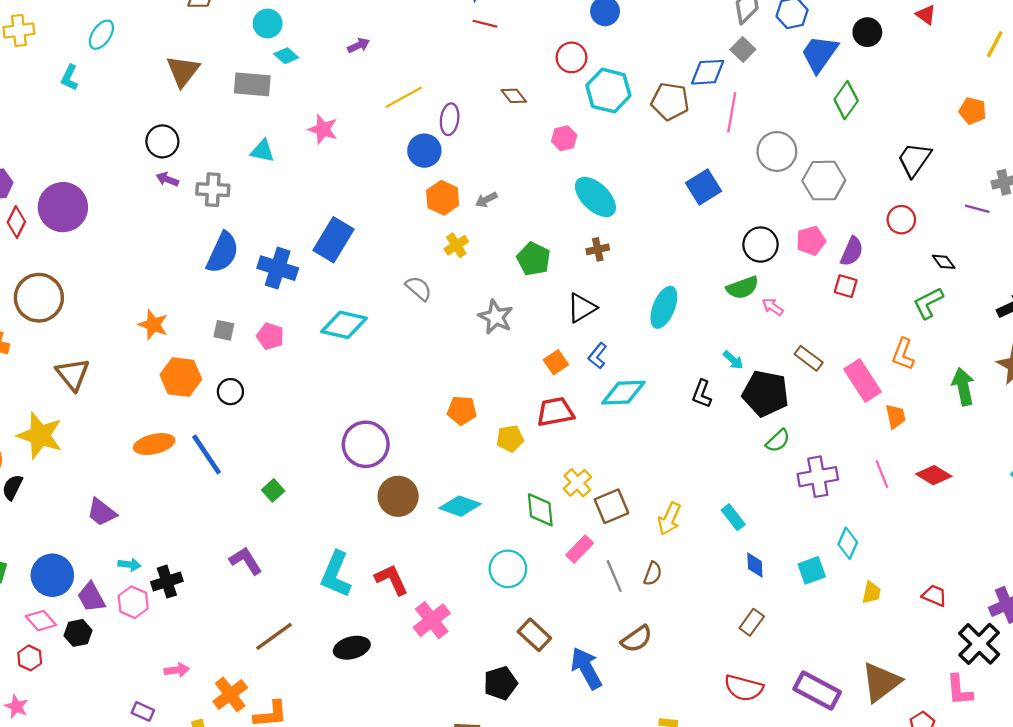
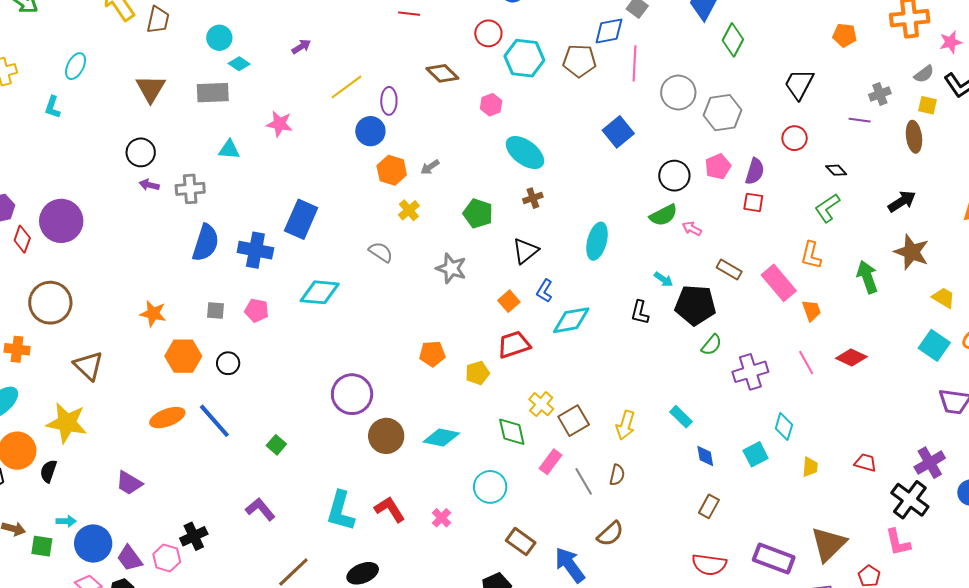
brown diamond: (514, 96) -> (442, 73), size x1.4
cyan arrow: (129, 565) -> (66, 521), moved
pink cross: (432, 620) -> (442, 518), moved, size x0.6

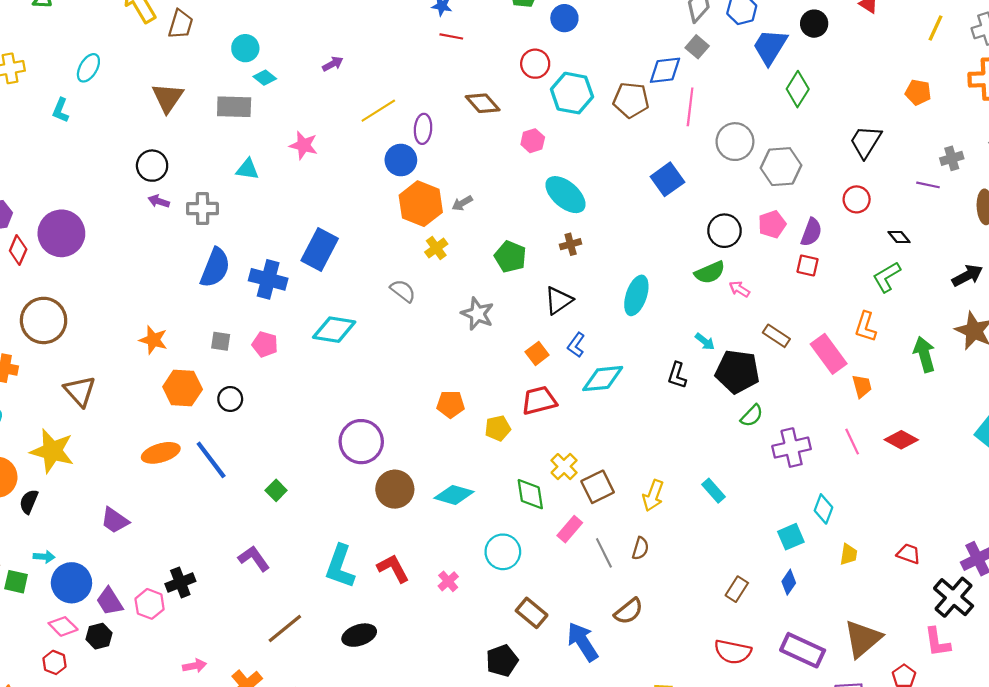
orange hexagon: (392, 170) -> (421, 204), size x1.4
blue diamond: (705, 456) -> (789, 582), moved, turned 40

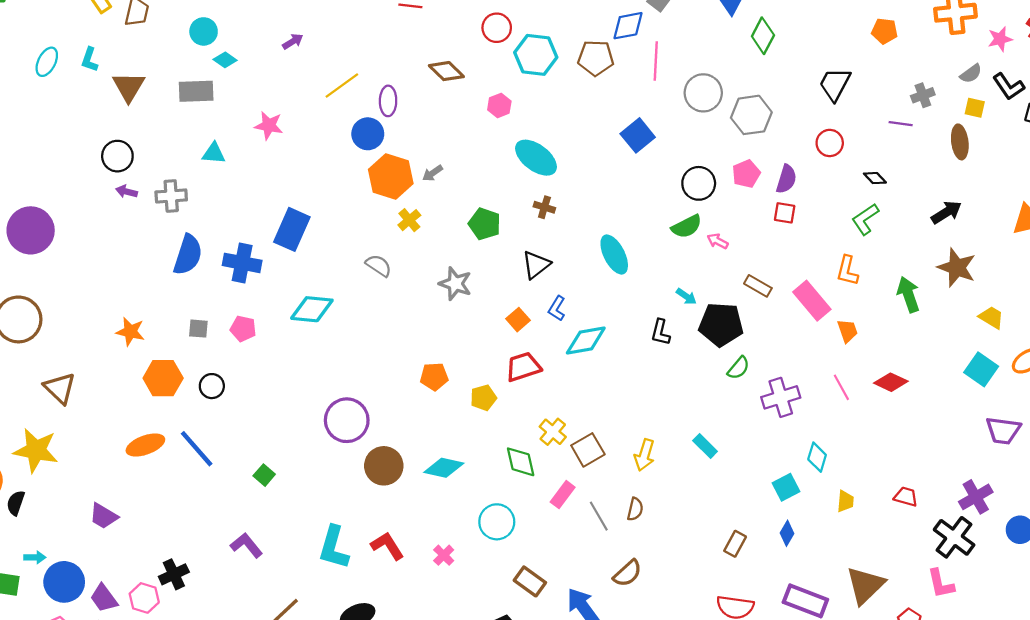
cyan L-shape: (61, 110) -> (90, 60), moved
brown cross: (571, 244) -> (544, 207), turned 36
cyan ellipse: (636, 295) -> (614, 254), turned -42

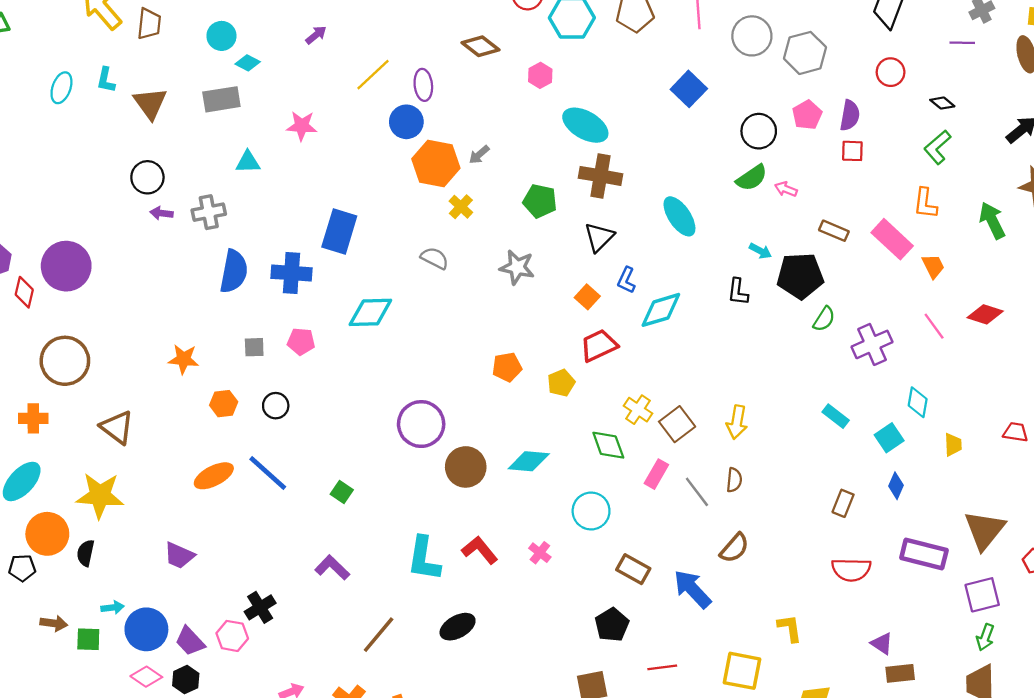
brown cross: (544, 207) -> (600, 176), size x1.8
orange hexagon: (163, 378) -> (224, 404), size x0.7
cyan rectangle: (705, 446) -> (836, 416), moved

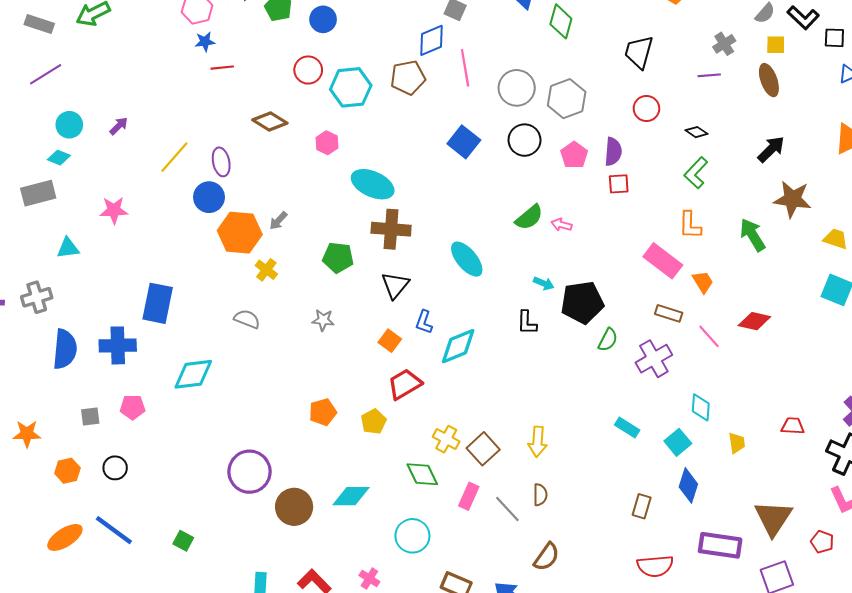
cyan circle: (221, 36) -> (69, 125), moved
black circle: (759, 131) -> (525, 140), moved
brown rectangle: (834, 231) -> (669, 313), moved
gray star: (517, 267) -> (323, 320), size x0.7
blue diamond: (896, 486) -> (688, 485), size x1.4

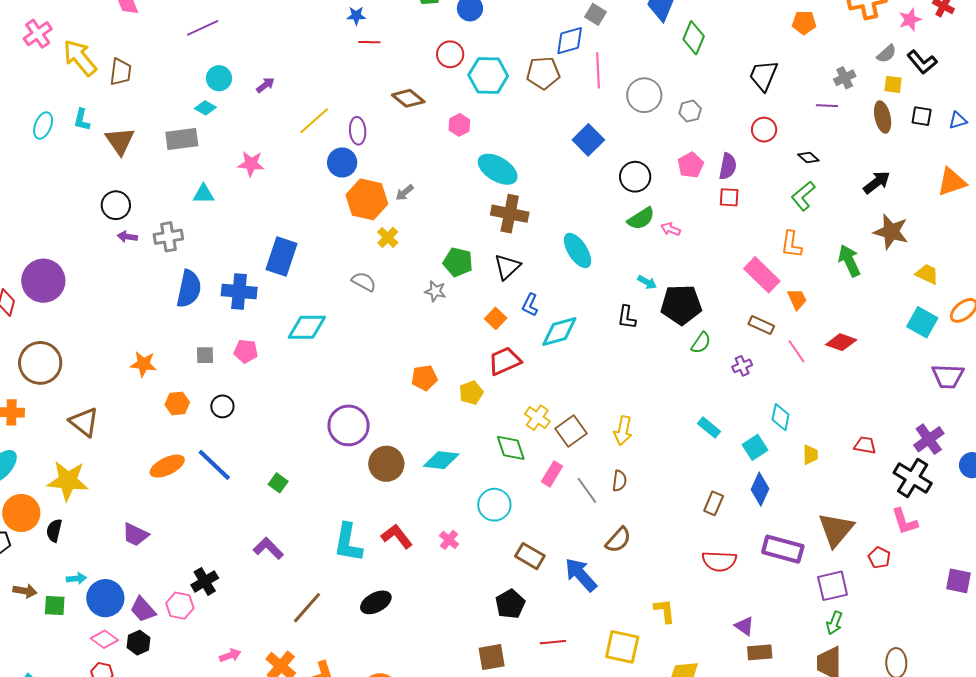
black square: (834, 38) -> (922, 116), moved
gray hexagon: (567, 99) -> (690, 111), size x0.6
black circle: (525, 140) -> (635, 177), moved
green pentagon: (338, 258) -> (458, 262), moved
purple cross: (654, 359) -> (742, 366), size x0.6

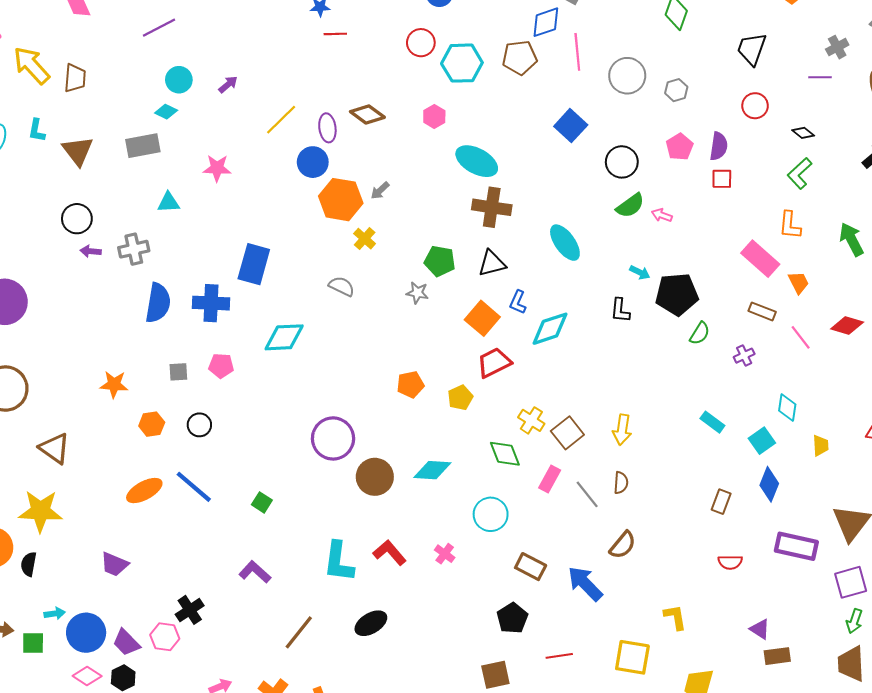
brown diamond: (408, 98) -> (367, 114), moved
black triangle: (507, 267) -> (492, 263), turned 32
orange square: (496, 318) -> (482, 318), size x1.5
red semicircle: (719, 561) -> (730, 562), size x0.7

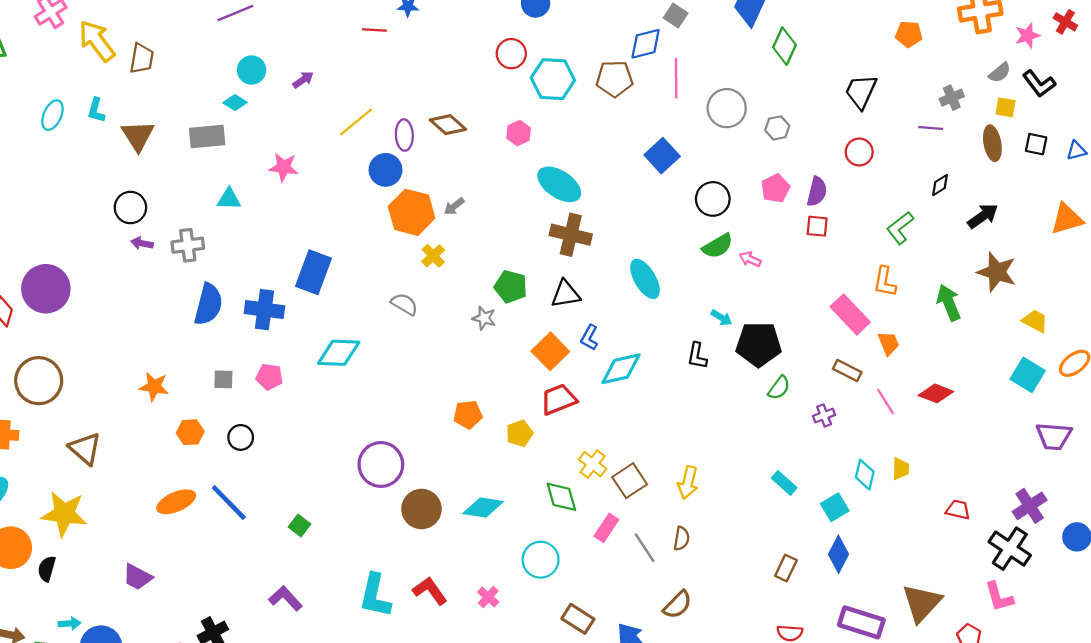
red line: (335, 34) -> (374, 30), moved
black diamond: (803, 133) -> (940, 185), moved, turned -75
yellow trapezoid: (821, 446) -> (901, 469), moved

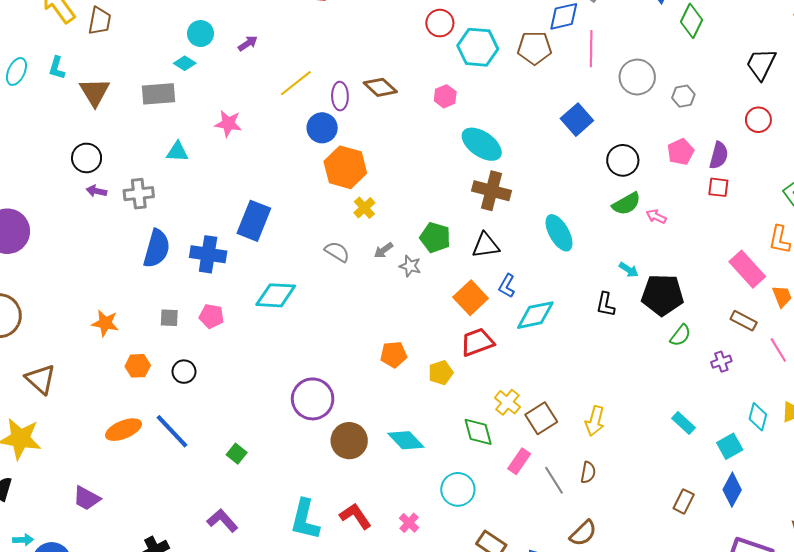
gray arrow: (454, 206) -> (383, 250), moved
cyan diamond: (483, 507) -> (406, 440), turned 36

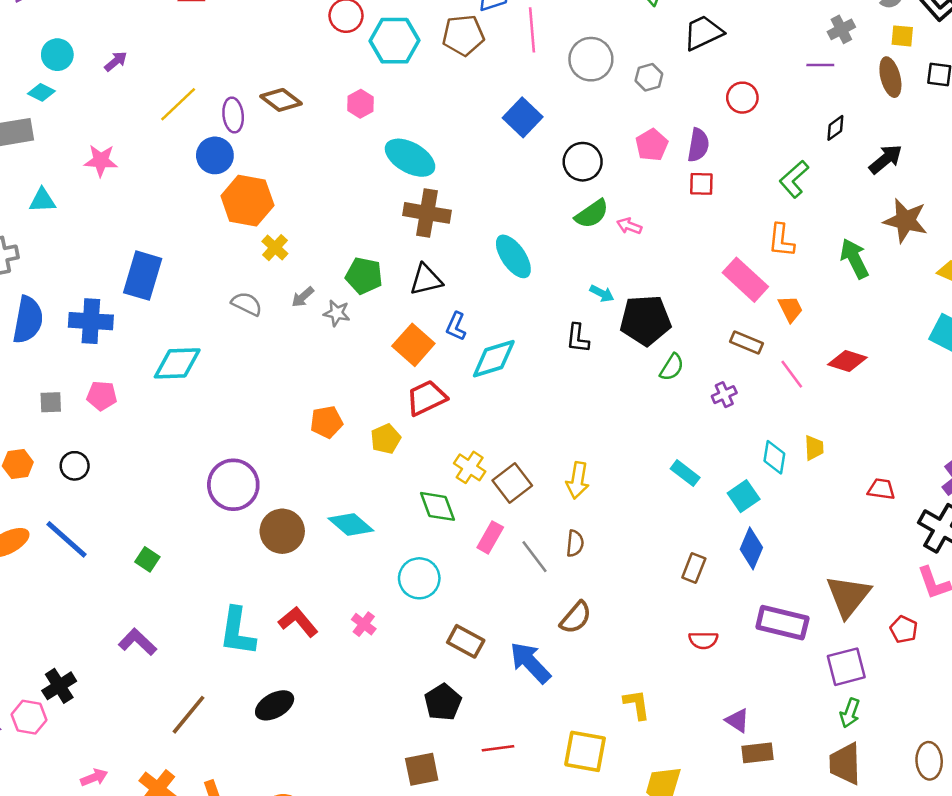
black trapezoid: (761, 64) -> (703, 33), moved, turned 44

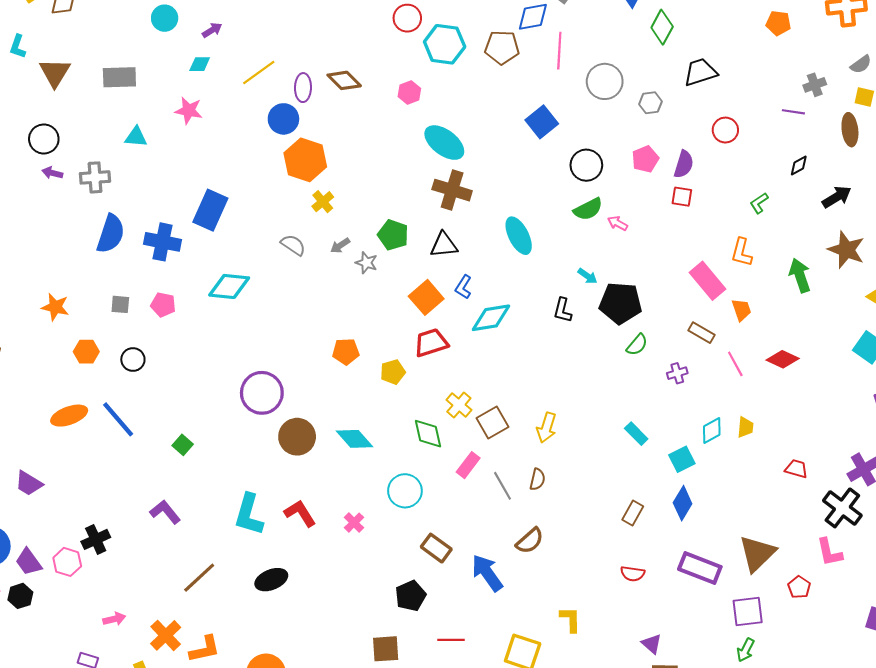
cyan diamond: (41, 92) -> (200, 64), moved, turned -35
green L-shape: (794, 179) -> (759, 203), size x0.7
cyan diamond: (774, 457) -> (712, 431), turned 44

